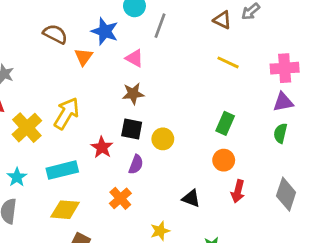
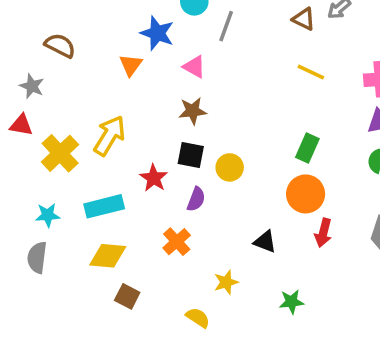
brown semicircle: (55, 34) -> (60, 46), moved
orange circle: (224, 160) -> (306, 194), size x1.4
cyan star: (17, 177) -> (48, 215), turned 30

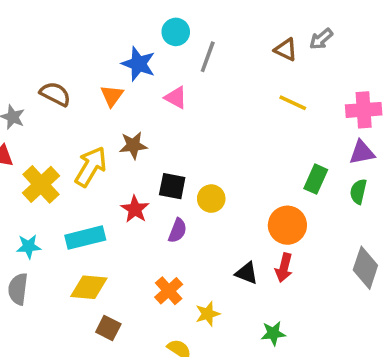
brown semicircle: (60, 46) -> (55, 94), moved
brown star: (193, 111) -> (133, 145), moved
green rectangle: (307, 148) -> (316, 179), moved
red arrow: (323, 233) -> (284, 268), moved
orange cross: (177, 242) -> (169, 291), moved

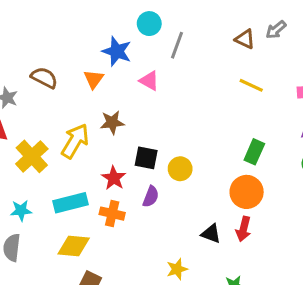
green rectangle: (316, 179) -> (254, 152), moved
orange cross: (169, 291) -> (112, 214), moved, turned -35

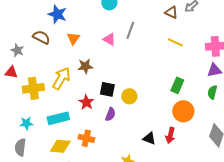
gray line: (177, 45) -> (130, 30), moved
blue star: (117, 51) -> (57, 14), moved
yellow cross: (32, 156) -> (33, 88), turned 35
orange circle: (247, 192) -> (183, 111), moved
orange cross: (112, 214) -> (86, 138), moved

